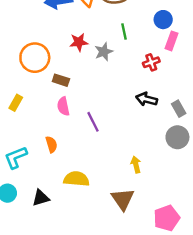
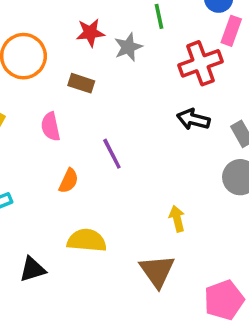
red cross: (151, 62) -> (201, 63), size x1.6
brown rectangle: (61, 80) -> (81, 83), moved
pink semicircle: (63, 106) -> (51, 127), moved
orange semicircle: (51, 144) -> (69, 181), moved, turned 42

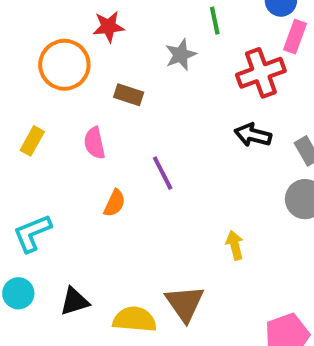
red star: (90, 33) -> (109, 27), moved
yellow semicircle: (87, 240) -> (135, 319), moved
brown triangle: (157, 271) -> (185, 303), moved

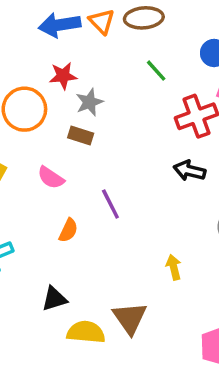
green line: (215, 21) -> (156, 71), turned -30
gray star: (181, 55) -> (89, 102), moved
pink semicircle: (94, 143) -> (51, 178), turned -44
black triangle: (74, 301) -> (54, 299), moved

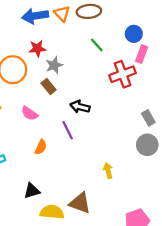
brown rectangle: (81, 136) -> (49, 87), turned 32
black arrow: (189, 171) -> (80, 107), moved
brown triangle: (130, 318) -> (80, 203), turned -35

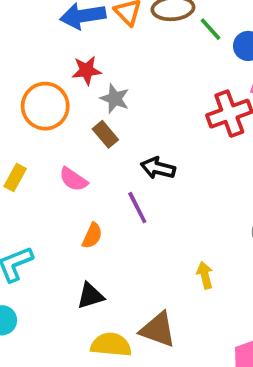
green line: (97, 45) -> (211, 29), moved
gray star: (54, 65) -> (115, 99), turned -30
black triangle: (32, 191) -> (90, 296), moved

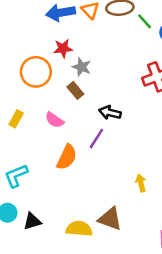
purple line: (137, 208) -> (96, 139), turned 60
orange semicircle: (92, 236) -> (67, 157), size x1.5
black triangle: (90, 296) -> (32, 221), moved

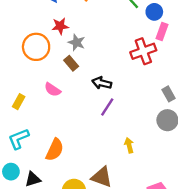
yellow rectangle: (16, 119) -> (19, 102), moved
purple line: (96, 139) -> (107, 107), moved
orange semicircle: (67, 157) -> (55, 150), moved

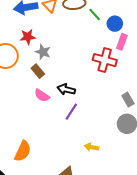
red cross: (143, 51) -> (105, 60), turned 35
pink semicircle: (53, 90) -> (42, 95), moved
yellow arrow: (129, 145) -> (92, 147), turned -64

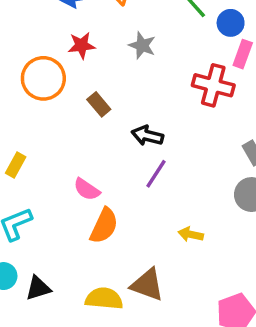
gray star: (43, 52) -> (142, 45), moved
pink semicircle: (42, 95) -> (87, 189), moved
orange semicircle: (23, 151) -> (104, 226), moved

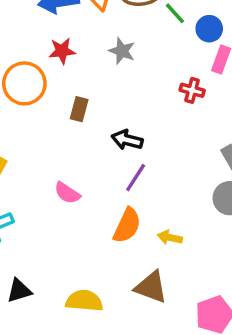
red cross: (213, 85) -> (192, 90), size x0.6
brown rectangle: (99, 104) -> (79, 109), turned 55
orange semicircle: (104, 226) -> (127, 226), moved
brown triangle: (147, 285) -> (151, 287), moved

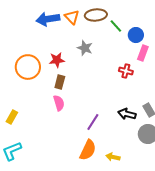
red star: (62, 51) -> (57, 60), moved
black arrow: (127, 140) -> (127, 114), moved
pink semicircle: (67, 193) -> (59, 103), moved, turned -140

